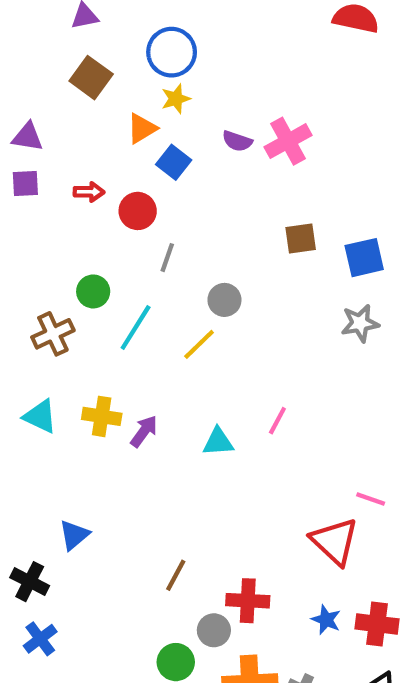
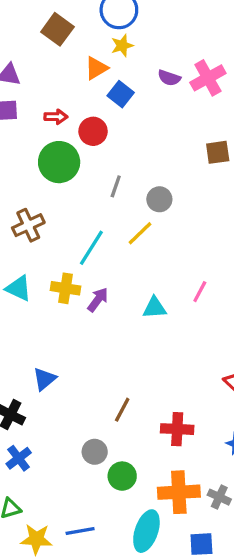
gray line: (167, 258) -> (116, 186), moved
green circle: (93, 291) -> (59, 162), moved, size x1.6
cyan line: (136, 327) -> (91, 248), moved
gray circle: (214, 630) -> (95, 452), moved

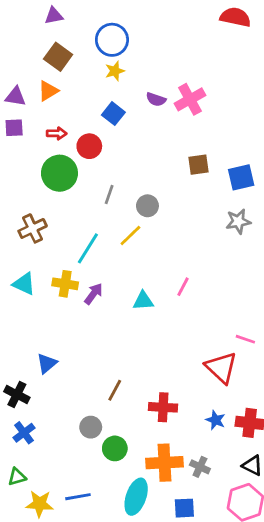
orange triangle: (96, 68) -> (48, 91), moved

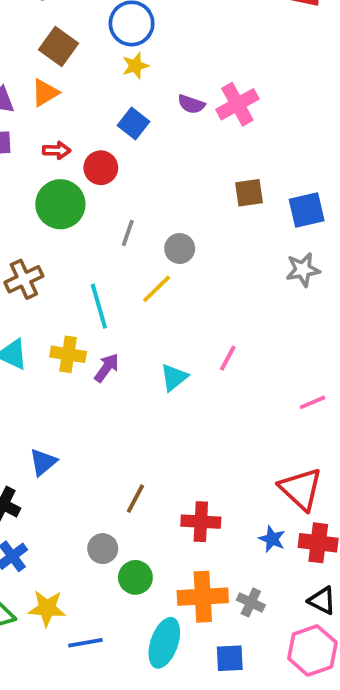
cyan line: (88, 248) -> (99, 306), turned -48
cyan triangle: (143, 301) -> (174, 377), turned -35
pink line: (245, 339) -> (312, 402), moved, turned -42
red triangle: (221, 368) -> (301, 489), moved
yellow star: (40, 504) -> (47, 608), moved

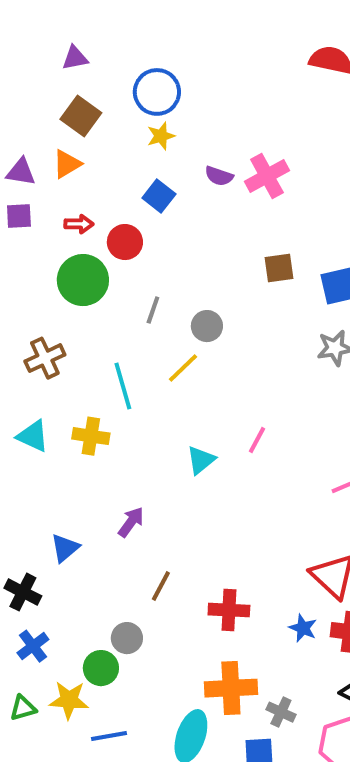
purple arrow: (107, 368) -> (131, 522), moved
green circle: (135, 577) -> (101, 668), moved
gray cross: (251, 602) -> (281, 712), moved

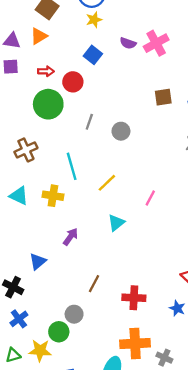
yellow line: (183, 368) -> (107, 183), moved
cyan triangle: (201, 460) -> (116, 223), moved
purple arrow: (131, 522) -> (71, 237), moved

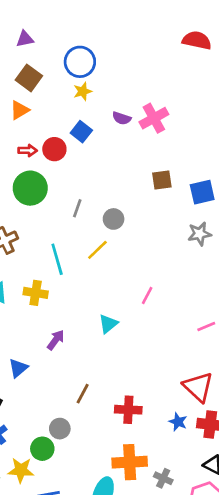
red circle: (73, 82) -> (54, 149), moved
yellow line: (107, 183) -> (97, 250), moved

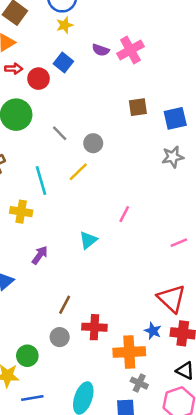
red arrow: (28, 150) -> (14, 69), moved
gray line: (77, 208) -> (60, 133), turned -63
red cross: (128, 410) -> (94, 327), moved
gray circle: (60, 429) -> (60, 337), moved
orange cross: (130, 462) -> (129, 352), moved

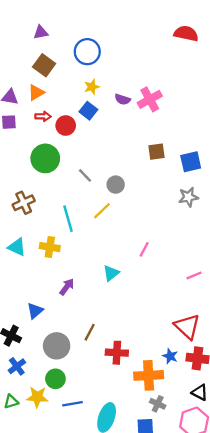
yellow star: (65, 25) -> (92, 87), moved
gray circle: (60, 337) -> (57, 346), moved, size x1.5
blue line: (32, 398) -> (72, 404), moved

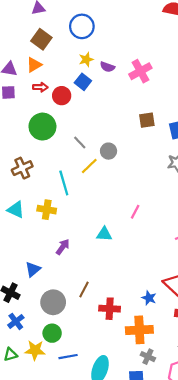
purple semicircle: (122, 99) -> (107, 67), moved
yellow line: (102, 211) -> (89, 166), moved
cyan triangle: (111, 273) -> (104, 234), turned 42
blue star: (170, 356) -> (149, 298), moved

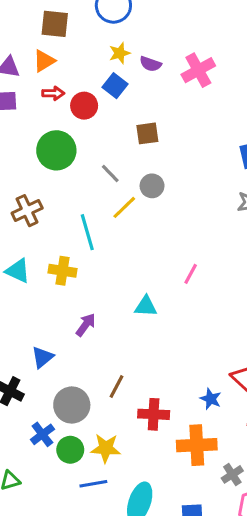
brown square: (41, 39) -> (55, 24), turned -30
brown square: (147, 120) -> (147, 133), moved
blue cross: (16, 321) -> (42, 434), moved
yellow star: (35, 350) -> (106, 448), moved
gray cross: (148, 357) -> (232, 474), moved, turned 32

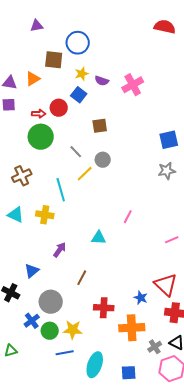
brown square: (55, 24) -> (54, 60), moved
red arrow: (53, 93) -> (39, 114), moved
brown line: (117, 386) -> (82, 278), moved

